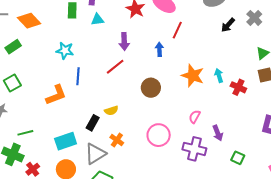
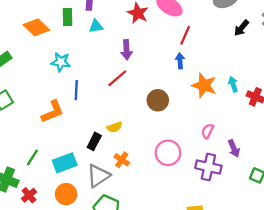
orange diamond: (29, 21) -> (36, 27), moved
blue arrow: (159, 49) -> (180, 61), moved
green line: (25, 133) -> (32, 158), moved, turned -42

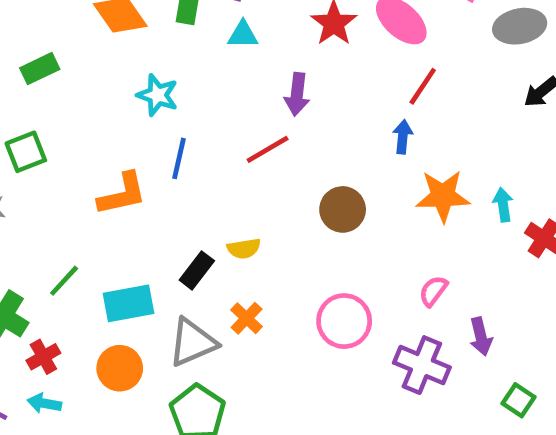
orange star: (204, 85) -> (443, 196), turned -30

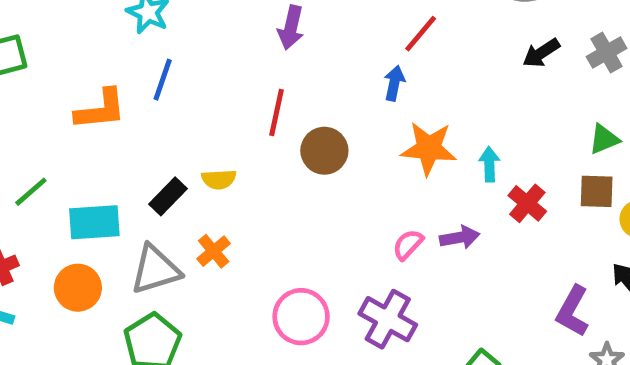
red line: (268, 149) -> (277, 113), moved, turned -54
pink circle: (344, 321) -> (301, 317), moved
purple arrow: (481, 336) -> (460, 237), moved, turned -93

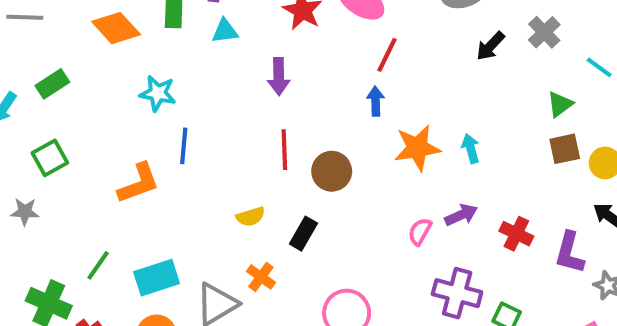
black rectangle: (168, 196) -> (303, 234), moved
red cross: (527, 203) -> (516, 234), moved
purple cross: (388, 319) -> (457, 293), moved

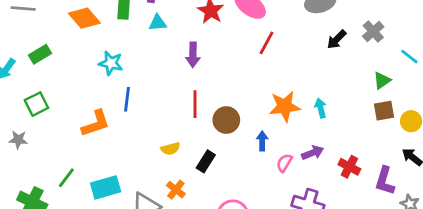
blue arrow: (375, 101) -> (262, 141), moved

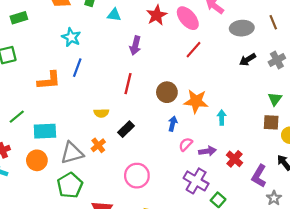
green triangle: (382, 80) -> (275, 99), turned -32
cyan arrow: (321, 108) -> (222, 118), moved
brown circle: (226, 120) -> (167, 92), moved
purple arrow: (313, 153) -> (207, 151), moved

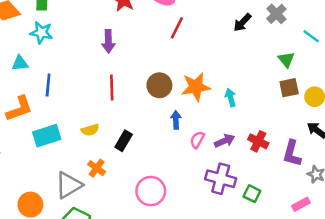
cyan triangle: (114, 15) -> (20, 63), moved
cyan star: (71, 37) -> (41, 33), moved
cyan rectangle: (45, 131) -> (47, 136), moved

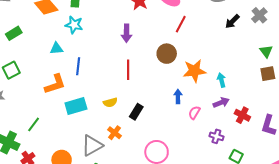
brown circle: (159, 85) -> (167, 54), moved
purple arrow: (225, 141) -> (221, 102), moved
purple cross: (221, 179) -> (216, 136), moved, size x0.6

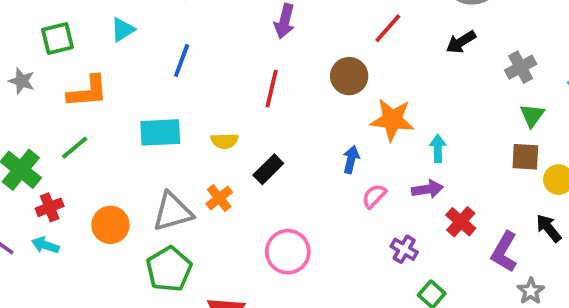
gray cross: (259, 15) -> (521, 67), moved
black arrow: (232, 21) -> (461, 42), moved
cyan triangle: (56, 48) -> (123, 30), moved, turned -40
orange L-shape: (55, 84) -> (88, 92), moved

